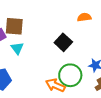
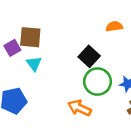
green circle: (70, 75) -> (97, 82), moved

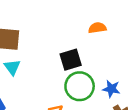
black square: (89, 56) -> (71, 60), turned 30

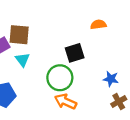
green circle: (80, 86) -> (60, 78), moved

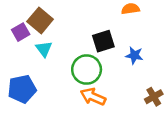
brown square: (19, 35) -> (40, 20), turned 35
blue star: (111, 79) -> (134, 55), moved

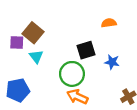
purple square: (21, 32) -> (17, 43), turned 32

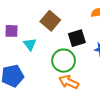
brown square: (33, 33) -> (50, 21), moved

